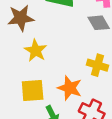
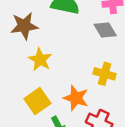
yellow square: (33, 91) -> (37, 101), turned -30

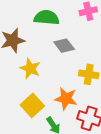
gray diamond: (105, 30) -> (64, 46), moved

